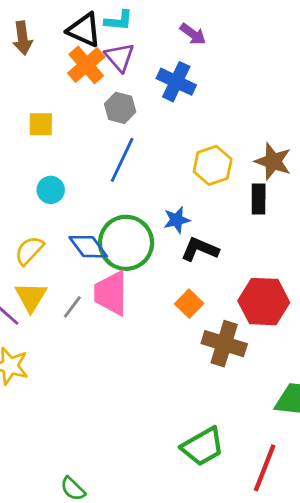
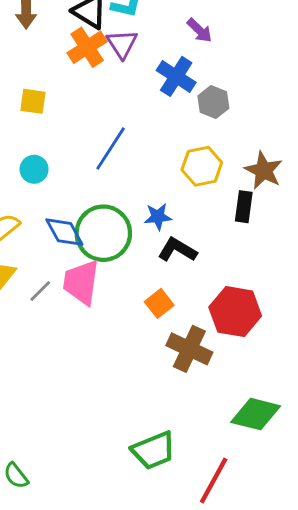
gray hexagon: (120, 108) -> (213, 102), moved

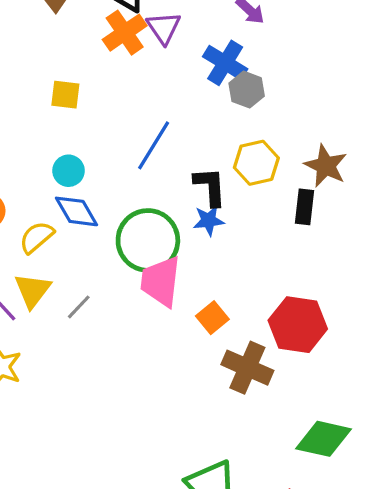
gray hexagon: (213, 102) -> (247, 90), moved
blue diamond: (64, 232) -> (76, 211), moved
black L-shape: (177, 250) -> (210, 187), moved, turned 57
pink trapezoid: (81, 282) -> (161, 281), moved

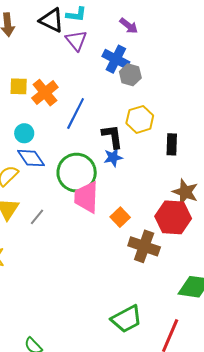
orange cross: (125, 33) -> (45, 93), moved
brown star: (326, 166) -> (185, 192), moved

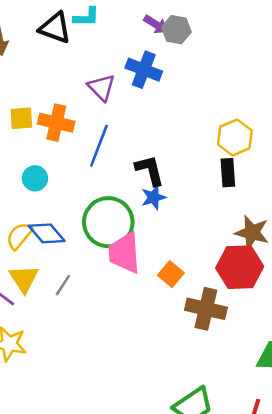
purple triangle: (76, 40) -> (101, 87), moved
gray hexagon: (130, 75) -> (176, 30), moved
orange cross: (45, 93) -> (56, 123), turned -32
yellow hexagon: (140, 119) -> (235, 137), moved
blue diamond: (31, 158) -> (47, 233), moved

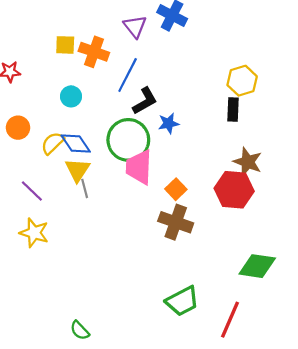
black L-shape: (150, 170) -> (145, 101), moved, turned 68
yellow triangle: (24, 279) -> (77, 170), moved
gray line: (63, 285) -> (85, 188), turned -54
brown cross: (206, 309) -> (176, 222), moved

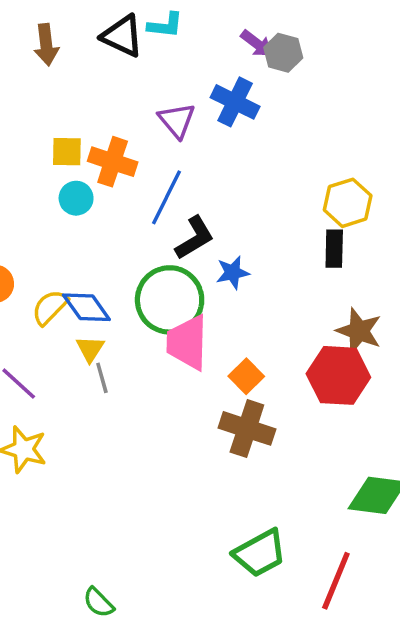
cyan circle: (71, 96) -> (76, 198), moved
yellow triangle: (77, 170) -> (90, 349), size x0.7

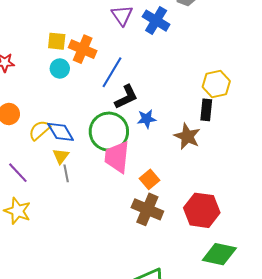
purple triangle: (177, 120) -> (122, 15), moved
brown star: (359, 331) -> (187, 136), moved
red hexagon: (338, 375) -> (202, 210), moved

